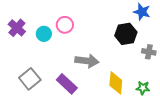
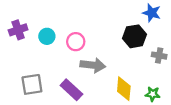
pink circle: (65, 25) -> (76, 42), moved
purple cross: (17, 28) -> (18, 30), turned 30
gray square: (30, 79) -> (32, 84), turned 30

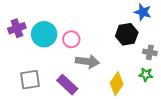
cyan circle: (47, 36) -> (44, 34), size x1.6
yellow diamond: (124, 89) -> (117, 84), turned 30
green star: (153, 94) -> (146, 75), moved

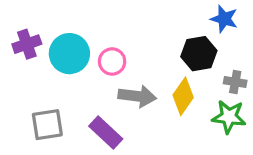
green star: (146, 75) -> (229, 117), size x1.5
yellow diamond: (117, 84) -> (183, 96), moved

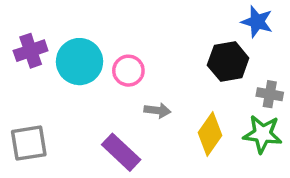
gray arrow: (137, 96) -> (157, 110), size x0.6
yellow diamond: (183, 96) -> (210, 134), moved
gray square: (47, 125) -> (29, 143), moved

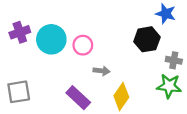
yellow diamond: (210, 134) -> (121, 96), moved

